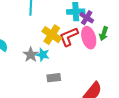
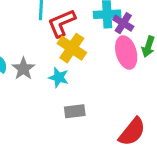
red L-shape: (69, 37) -> (62, 23), moved
gray star: (31, 55) -> (23, 69), moved

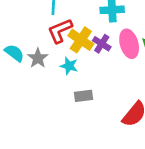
red L-shape: (62, 23) -> (60, 31), moved
purple cross: (123, 23) -> (102, 44), moved

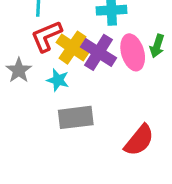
purple cross: (102, 44) -> (99, 52), size x1.5
gray rectangle: (83, 96) -> (76, 117), size x1.5

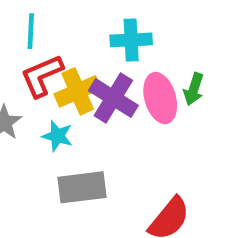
yellow cross: (72, 48) -> (78, 91), turned 32

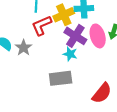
yellow cross: (78, 91) -> (64, 15), moved
cyan star: (58, 136) -> (70, 54), moved

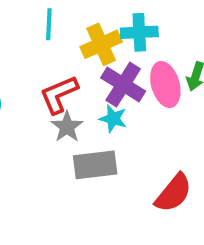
red L-shape: (42, 25) -> (59, 95), moved
gray star: (24, 48) -> (67, 127), moved

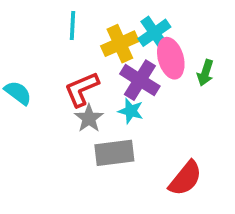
cyan cross: (139, 32) -> (154, 33), turned -32
pink ellipse: (165, 85) -> (171, 58), moved

